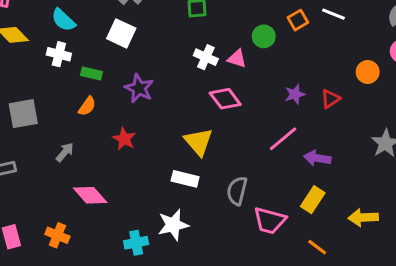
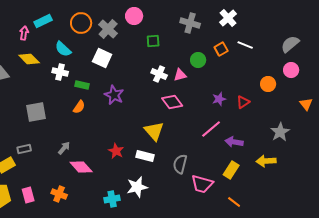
pink triangle: (237, 59) -> (180, 75), turned -32
red star: (124, 139) -> (116, 151), moved
gray arrow: (65, 152) -> (64, 148), moved
yellow arrow: (363, 217) -> (266, 161), moved

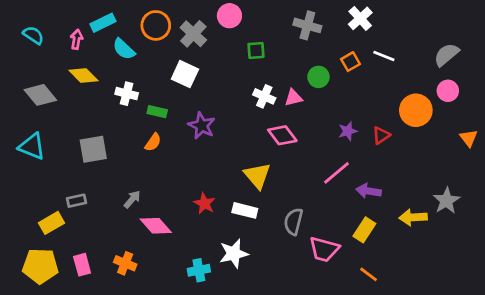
cyan semicircle: (63, 49) -> (124, 49), moved
orange circle: (268, 84) -> (416, 110), size x1.5
gray star: (280, 132) -> (446, 201), moved

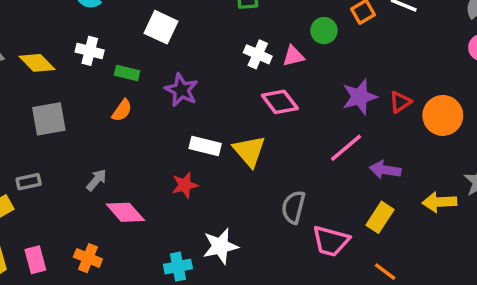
yellow diamond: (83, 75) -> (37, 63), moved
orange circle: (416, 110) -> (443, 115), moved
purple star: (348, 131) -> (360, 97), size x1.5
red star: (204, 203) -> (185, 185), turned 30
white rectangle: (245, 210) -> (205, 146), moved

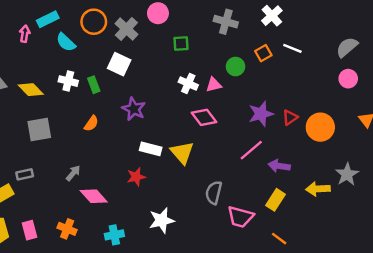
green rectangle: (127, 73) -> (94, 85), moved, turned 56
cyan cross: (178, 267) -> (114, 235), moved

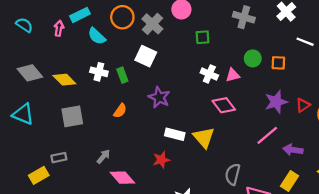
orange square: (263, 53) -> (278, 63), moved, turned 32

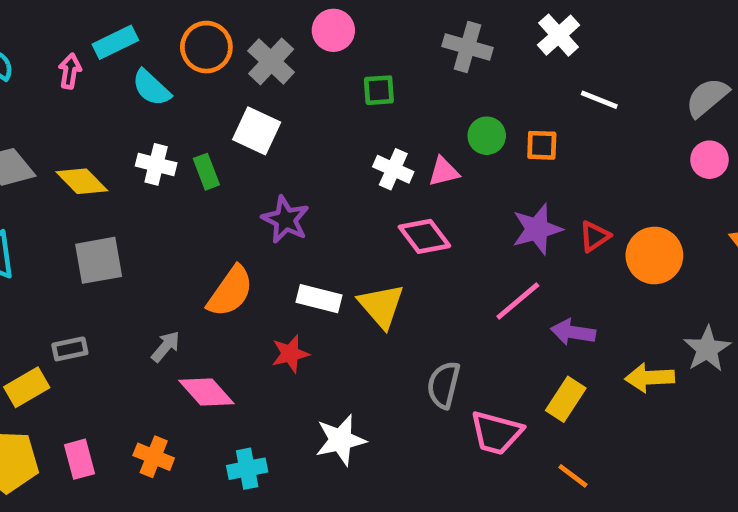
orange semicircle: (120, 111) -> (230, 291), moved, size x1.6

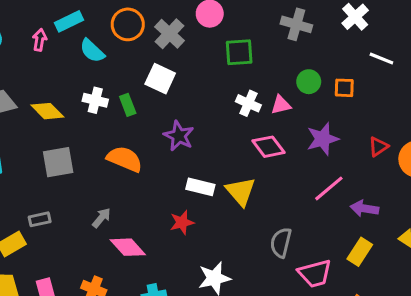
green square: (379, 90) -> (239, 52), size x1.4
purple star: (537, 229) -> (323, 139), moved
orange semicircle: (230, 291) -> (125, 159), moved, turned -102
pink trapezoid: (496, 433) -> (315, 273), turned -30

